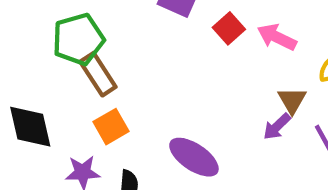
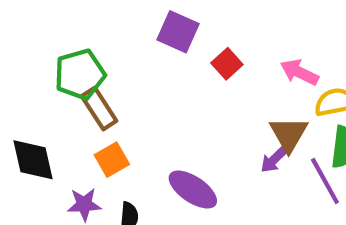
pink arrow: (277, 37) -> (299, 72), moved
brown triangle: (292, 100) -> (289, 134), size x1.4

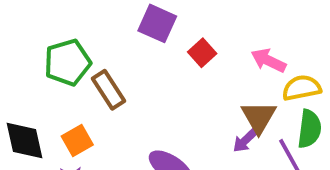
brown rectangle: (99, 109) -> (108, 90), moved
orange square: (112, 160) -> (77, 141), moved

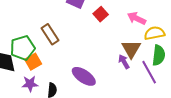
green pentagon: (67, 62) -> (23, 48), moved
purple arrow: (245, 141) -> (124, 62), turned 104

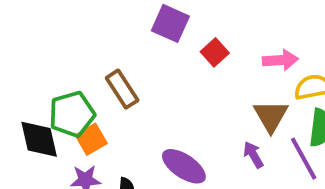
pink arrow: (137, 18) -> (280, 60), turned 150
purple arrow: (124, 62) -> (253, 155), moved

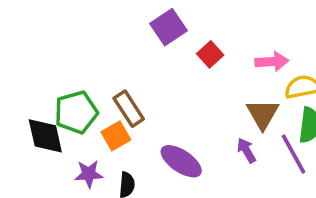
purple square: (170, 23) -> (168, 27), turned 32
brown rectangle: (122, 89) -> (129, 109), moved
orange square: (91, 139) -> (116, 136), moved

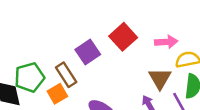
purple square: (168, 27) -> (88, 52), moved
red square: (210, 54) -> (123, 37), size x1.5

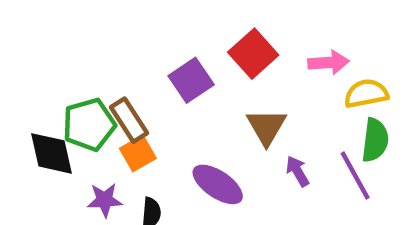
brown rectangle: (66, 75) -> (129, 120), moved
brown triangle: (160, 79) -> (266, 127), moved

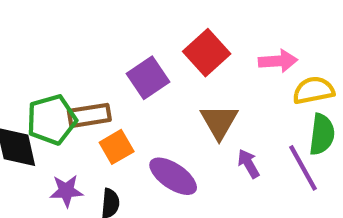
brown rectangle: (129, 120) -> (89, 115), turned -66
orange square: (138, 153) -> (117, 147), moved

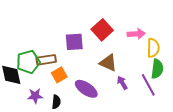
purple square: (148, 78) -> (74, 42), turned 30
yellow semicircle: (313, 90) -> (153, 48), turned 102
brown triangle: (219, 122) -> (108, 63), turned -36

